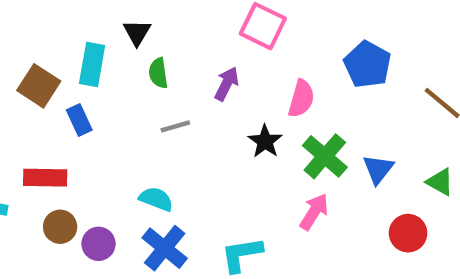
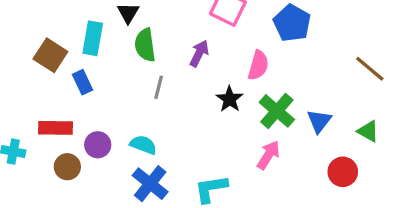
blue pentagon: (367, 64) -> (292, 23), moved
green semicircle: (158, 73) -> (145, 45), size x1.4
gray line: (175, 126) -> (159, 87), turned -60
purple circle: (99, 244) -> (98, 145), moved

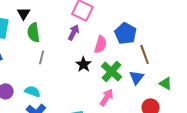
blue pentagon: (292, 23) -> (126, 33), moved
purple arrow: (199, 54) -> (74, 32), moved
brown line: (370, 69) -> (145, 54), moved, turned 30

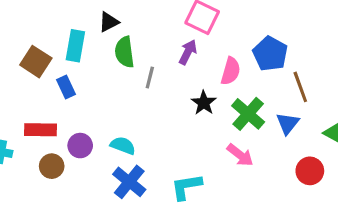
black triangle: (24, 13) -> (109, 22), turned 32
gray line: (42, 57) -> (150, 77), moved
pink arrow: (107, 97) -> (240, 155), turned 96

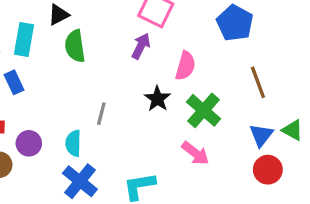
blue pentagon: (270, 54) -> (235, 23), moved
gray line: (150, 77) -> (101, 114), moved
blue triangle: (288, 123) -> (261, 135), moved
cyan semicircle: (123, 146) -> (73, 143), turned -110

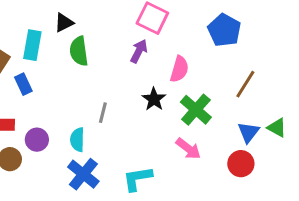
brown line: (258, 82) -> (245, 84), turned 52
red circle: (268, 170) -> (241, 164), moved

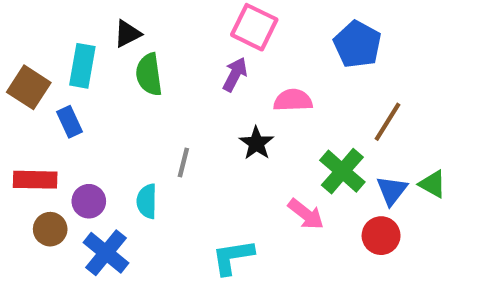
pink semicircle: (179, 69) -> (293, 100), turned -108
green cross: (196, 110) -> (342, 171), moved
blue cross: (83, 174) -> (106, 253), moved

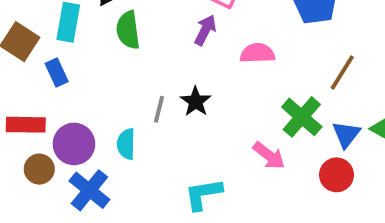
black star: (256, 143) -> (196, 102), moved
purple circle: (89, 201) -> (74, 144), size x1.4

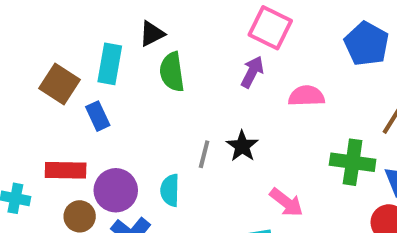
green cross: (302, 117) -> (353, 162), turned -33
pink arrow: (269, 156) -> (286, 202), moved

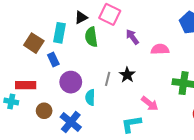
pink square: (270, 28) -> (110, 14), moved
purple arrow: (252, 72) -> (132, 37), turned -63
red rectangle: (66, 170) -> (26, 85), moved
purple circle: (116, 190) -> (71, 82), moved

